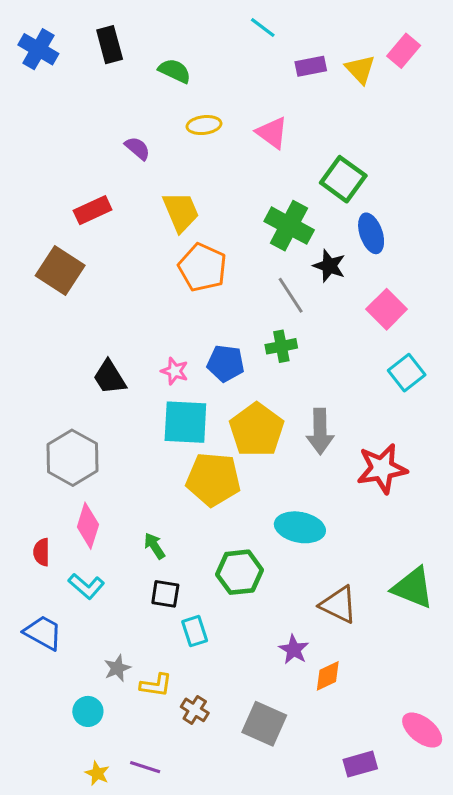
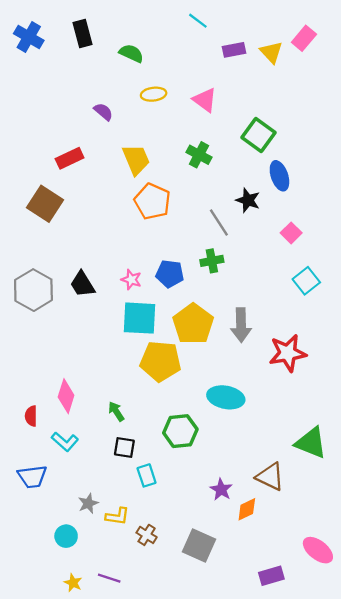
green cross: (289, 226) -> (199, 155), moved, size x0.7
pink square: (387, 309) -> (291, 233), size x0.7
gray hexagon: (72, 458) -> (33, 290), moved
brown triangle: (339, 605) -> (270, 477), moved
blue trapezoid: (43, 633) -> (32, 477), turned 144

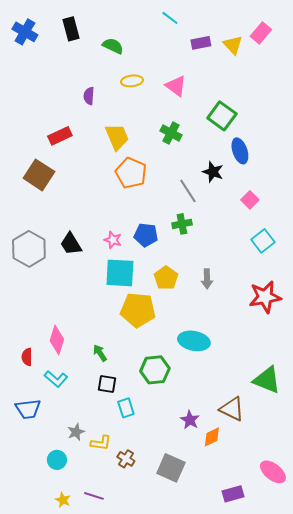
purple semicircle: (103, 112) -> (89, 96), turned -126
yellow pentagon: (193, 324) -> (166, 278), size x0.7
gray arrow: (241, 325) -> (207, 279), size x0.7
red star: (288, 353) -> (265, 297), moved

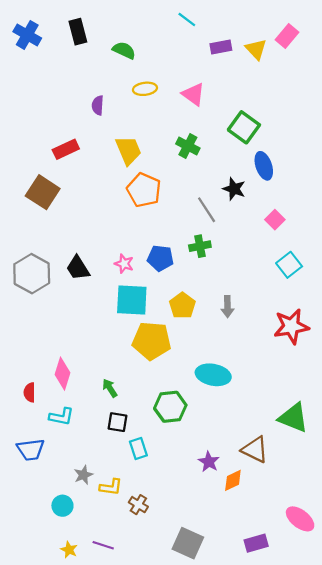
cyan L-shape: (56, 379) -> (61, 417), turned -30
gray square: (171, 468) -> (188, 543), moved

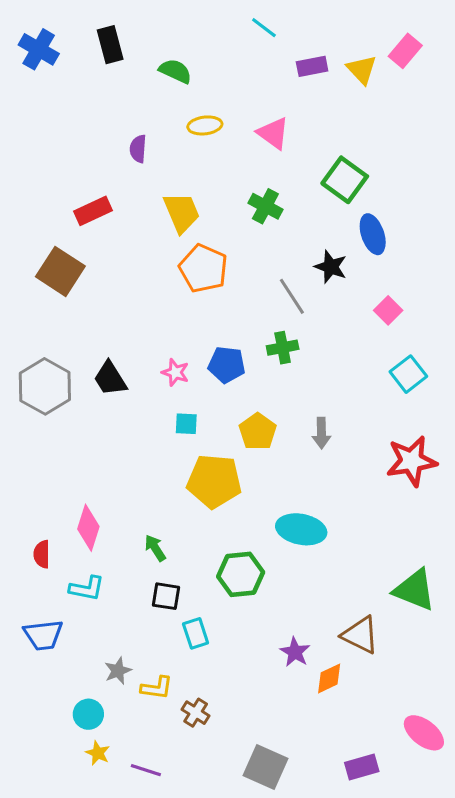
cyan square: (132, 300) -> (186, 424), size x0.5
yellow star: (69, 550) -> (98, 753), moved

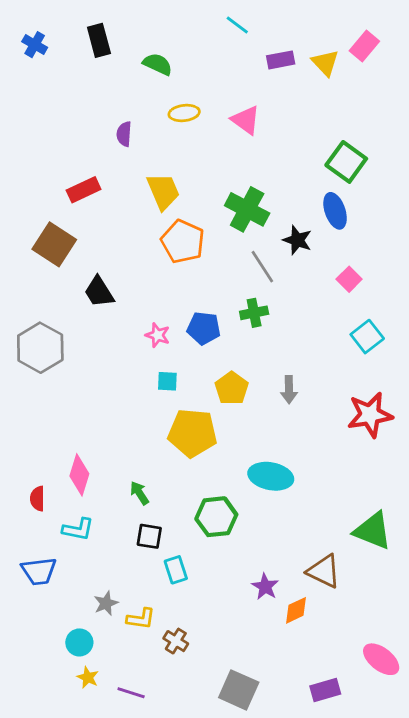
blue cross: (39, 49) -> (35, 45), size x0.7
green square: (345, 180) -> (346, 162), moved
green cross: (265, 206) -> (247, 209), moved, size x1.4
black trapezoid: (110, 379) -> (99, 292), moved

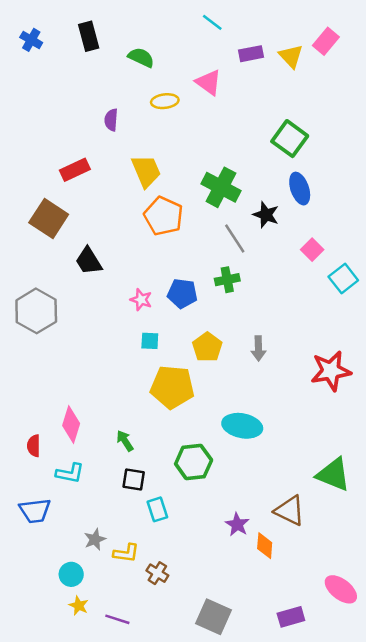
pink triangle: (246, 120) -> (209, 82), moved
green square: (346, 162) -> (290, 139), moved
cyan square: (367, 337) -> (343, 278), moved
orange diamond: (296, 610) -> (265, 546), turned -60

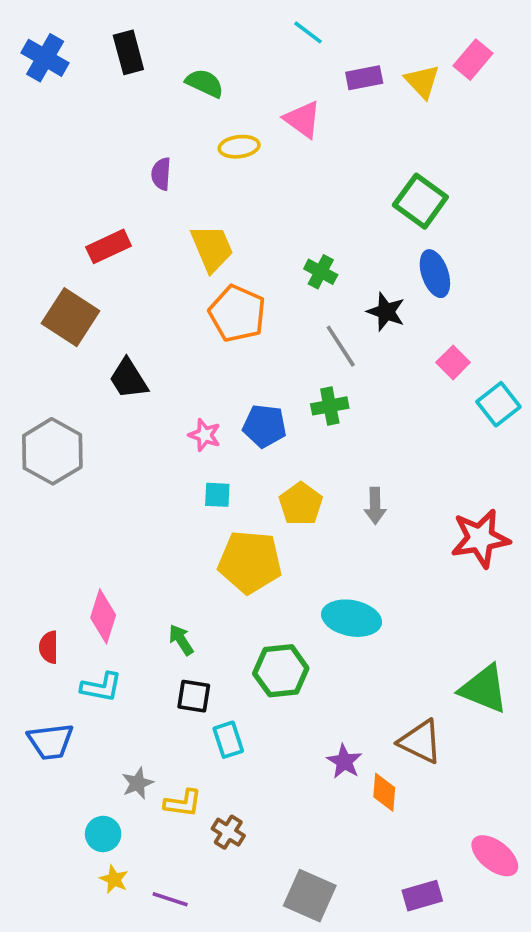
blue cross: (31, 40) -> (45, 58), size x1.4
green cross: (221, 187) -> (321, 272), size x0.6

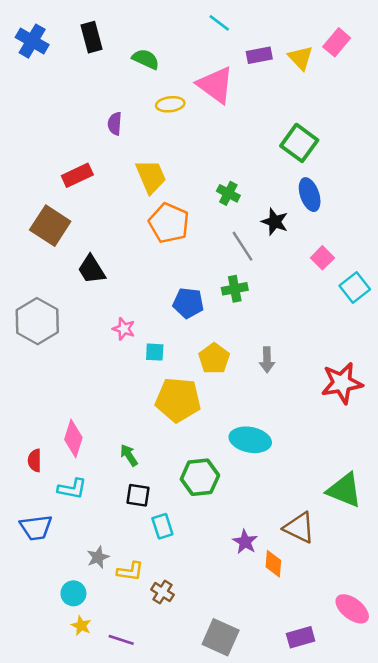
pink triangle: (303, 119) -> (215, 85), size x1.4
pink star: (205, 435) -> (124, 329), moved

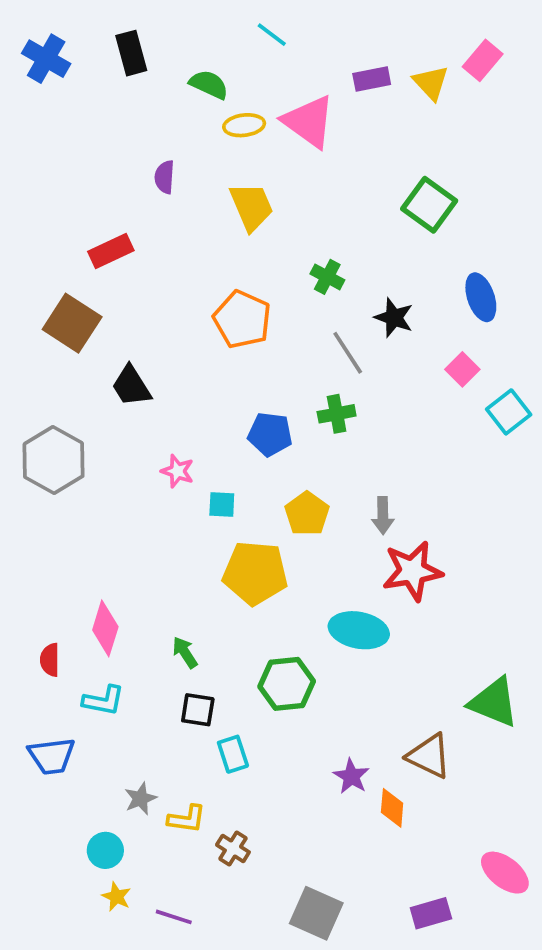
cyan line: (219, 23) -> (272, 35), moved
yellow ellipse: (170, 104) -> (244, 125), moved
yellow trapezoid: (151, 177) -> (251, 207), moved
blue ellipse: (310, 195) -> (481, 297), moved
red star: (342, 383) -> (412, 571), moved

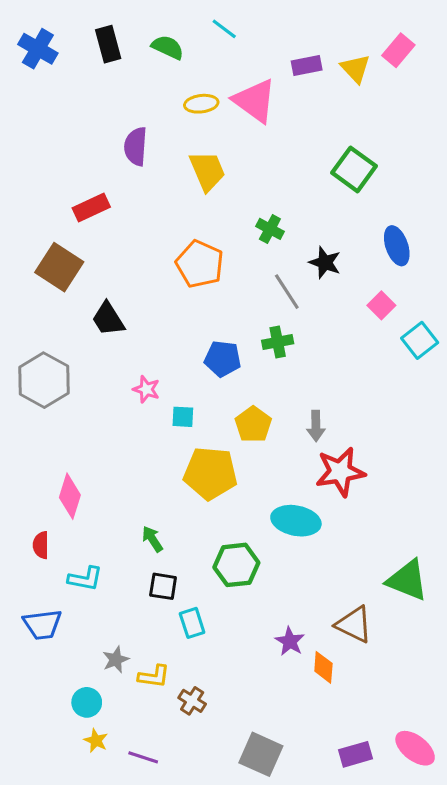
green semicircle: (209, 85) -> (168, 47), moved
purple semicircle: (165, 177) -> (136, 146), size x1.4
pink diamond: (105, 628) -> (70, 496), moved
pink ellipse: (505, 873) -> (415, 748), moved

